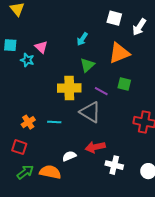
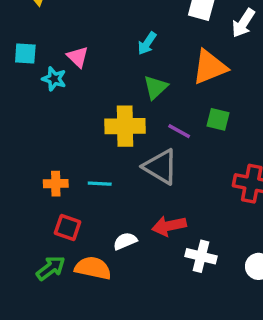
orange cross: (28, 122) -> (56, 184), turned 32
red square: (19, 147) -> (68, 228), moved

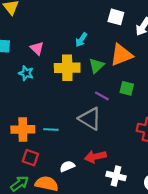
cyan star: (54, 79) -> (26, 73), moved
green triangle: (155, 87) -> (96, 66), moved
yellow cross: (125, 126) -> (67, 68), moved
orange cross: (56, 184) -> (23, 129), size x1.5

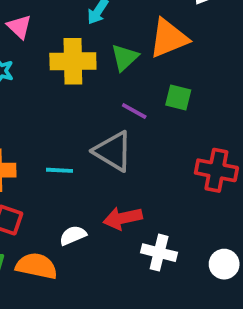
cyan line: (51, 129) -> (60, 170), moved

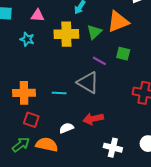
pink triangle: (19, 27) -> (37, 15), turned -40
white cross: (159, 253) -> (113, 148), moved

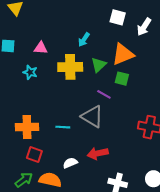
green square: (123, 54) -> (122, 79), moved

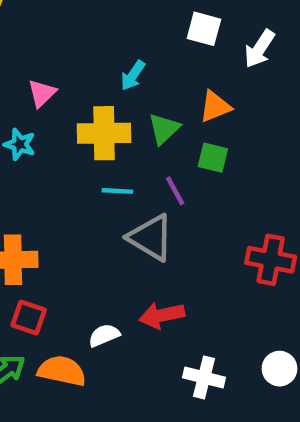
pink triangle: (41, 48) -> (42, 93), turned -48
orange triangle: (123, 54) -> (215, 107), size x0.7
purple line: (104, 94) -> (175, 191), turned 32
cyan line: (63, 127) -> (117, 191), moved

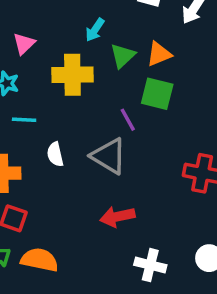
green triangle: (164, 129) -> (123, 56), moved
green square: (213, 158) -> (157, 94), size x1.4
cyan line: (117, 191) -> (24, 120), moved
white semicircle: (104, 335) -> (55, 154), moved, turned -80

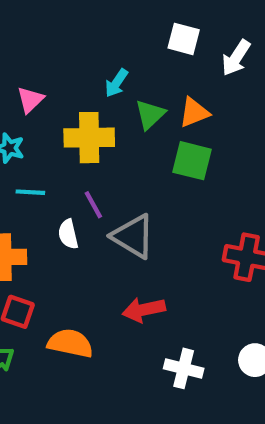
purple line: (128, 120) -> (93, 205), moved
orange semicircle: (40, 260) -> (70, 343), moved

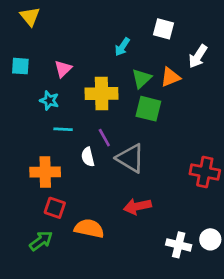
white arrow: (236, 58) -> (198, 56), moved
cyan arrow: (116, 83) -> (122, 47), moved
green square: (192, 161) -> (148, 109), moved
white cross: (184, 368) -> (179, 245), moved

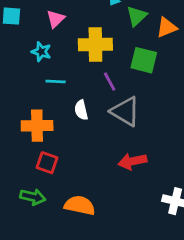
green triangle: (141, 78) -> (137, 16), moved
purple line: (104, 138) -> (110, 82), moved
orange semicircle: (89, 228) -> (80, 205), moved
green arrow: (41, 241) -> (33, 197), turned 50

